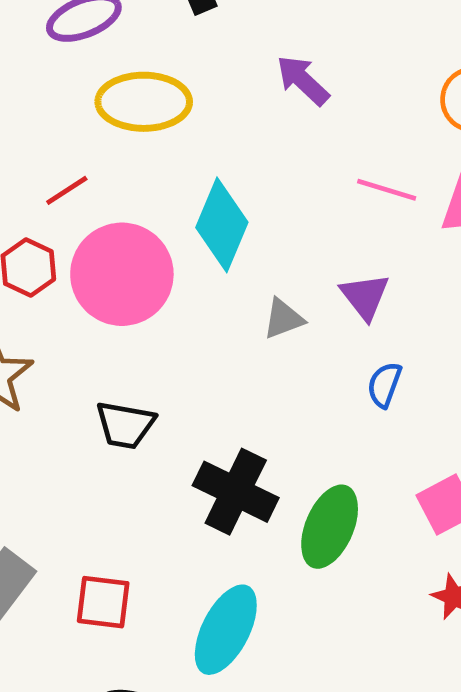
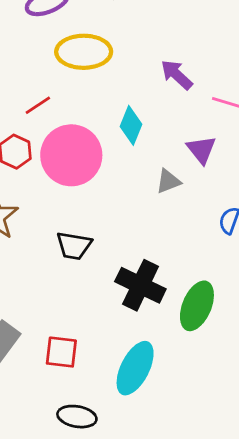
purple arrow: (303, 80) -> (177, 75), moved
cyan diamond: (222, 225) -> (131, 125), size x0.7
purple triangle: (365, 296) -> (201, 150), moved

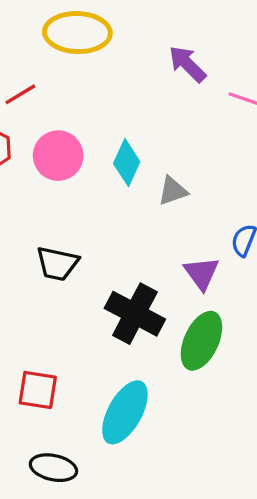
cyan diamond: (131, 125) -> (127, 163), moved
purple triangle: (201, 150) -> (202, 273), moved
pink circle: (71, 155) -> (58, 156), size x0.7

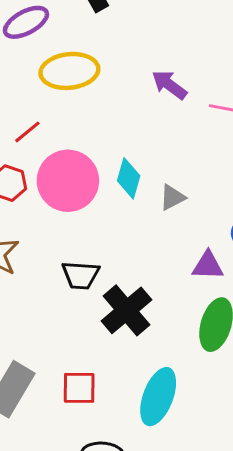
pink circle: (58, 156) -> (68, 181), size x1.4
purple triangle: (202, 273) -> (208, 266), turned -44
black cross: (135, 314) -> (126, 310), moved, turned 30

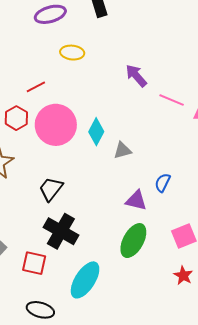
yellow ellipse: (69, 71) -> (72, 53), size x0.6
black trapezoid: (81, 275) -> (51, 189), turned 112
black cross: (126, 310) -> (61, 231), moved, turned -32

